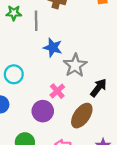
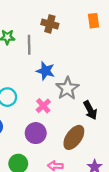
black arrow: (99, 88) -> (90, 110), turned 114
pink cross: (57, 91) -> (43, 106), moved

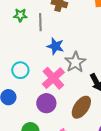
pink cross: (43, 106) -> (53, 78), size x1.6

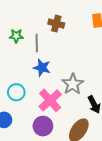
blue star: (55, 46) -> (42, 68), moved

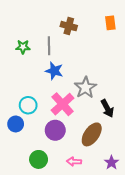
green star: (16, 36) -> (23, 47), moved
cyan circle: (16, 92) -> (28, 105), moved

